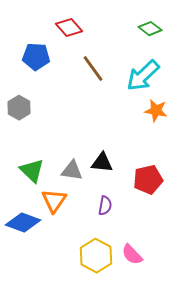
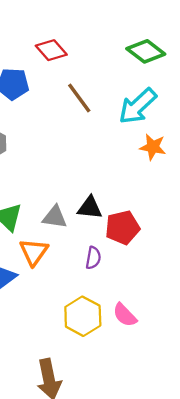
green diamond: (150, 29) -> (146, 51), size x1.4
red pentagon: (148, 180) -> (122, 228), moved

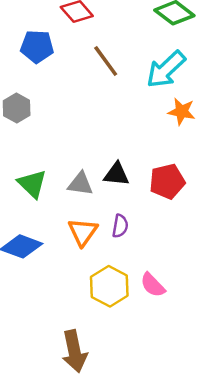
red pentagon: (122, 228) -> (167, 181), moved
orange triangle: (34, 252) -> (83, 232), moved

